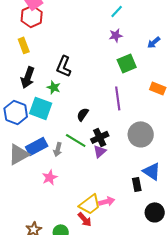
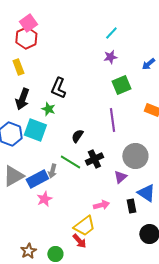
blue rectangle: (37, 146) -> (37, 179), moved
purple triangle: (100, 151) -> (120, 177), moved
pink arrow: (107, 201) -> (101, 205), moved

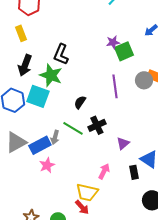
purple star: (110, 57) -> (113, 42), moved
green star: (48, 109) -> (51, 75), size x1.6
gray circle: (135, 156) -> (144, 80), moved, size x0.7
pink arrow: (101, 205) -> (104, 171), turned -49
yellow trapezoid: (84, 226) -> (87, 192), turned 50

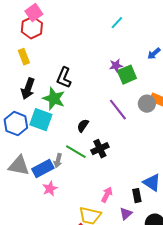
purple line: (115, 86) -> (118, 110), turned -30
gray triangle: (16, 142) -> (19, 166), turned 40
purple triangle: (123, 143) -> (126, 214), moved

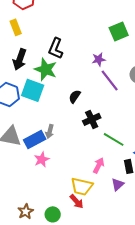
purple star: (116, 66) -> (99, 59), moved
green square: (127, 75) -> (119, 31), moved
green line: (76, 152) -> (114, 139), moved

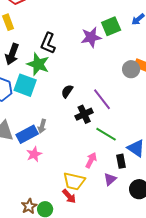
purple star: (99, 59) -> (91, 37), moved, size x1.5
purple line: (110, 80) -> (102, 99), moved
brown star: (26, 211) -> (29, 206), moved

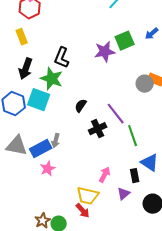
green line: (106, 134) -> (133, 136), moved, turned 40

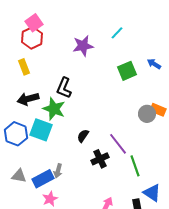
blue arrow: (152, 34) -> (154, 64), turned 72
purple star: (105, 52) -> (83, 46), moved
black arrow: (26, 69) -> (28, 99), turned 55
gray triangle: (17, 146) -> (19, 176), size x0.7

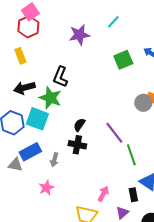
black cross: (100, 159) -> (77, 145), moved, turned 36
blue rectangle: (43, 179) -> (30, 152), moved

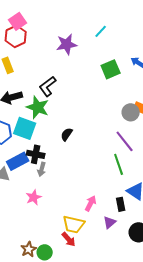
black L-shape: (60, 77) -> (48, 86), turned 30
purple line: (114, 133) -> (125, 141), moved
black cross: (77, 145) -> (36, 154), moved

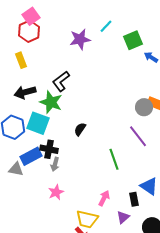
cyan line: (101, 31) -> (106, 26), moved
green square: (111, 69) -> (133, 40), moved
green line: (119, 164) -> (114, 159), moved
pink star: (34, 197) -> (56, 192), moved

